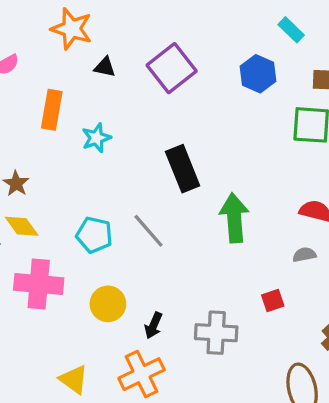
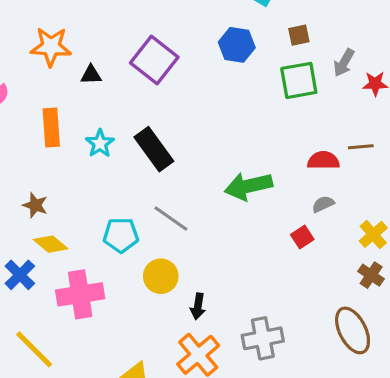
black rectangle: (183, 169) -> (154, 149), moved
green arrow: (234, 218) -> (248, 186), turned -84
red square: (273, 301) -> (302, 237), moved
yellow circle: (108, 304) -> (161, 276), moved
gray cross: (216, 333) -> (263, 338), moved

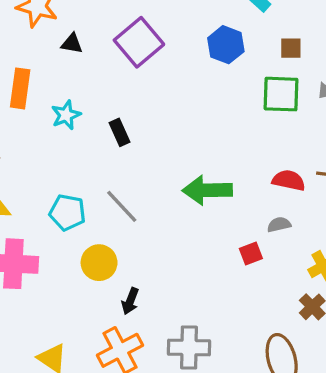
black rectangle: (154, 149) -> (119, 132), size x0.6

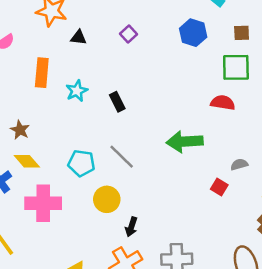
purple square: (139, 42) -> (128, 34), size x0.5
red semicircle: (289, 180) -> (223, 103), moved
red square: (251, 253) -> (219, 187), turned -35

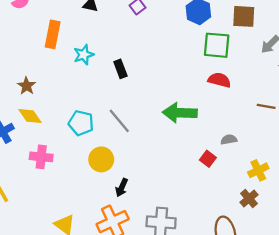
brown square: (242, 33) -> (244, 16), size x1.5
green square: (236, 67) -> (217, 45), moved
pink cross: (43, 203) -> (41, 157), size x0.7

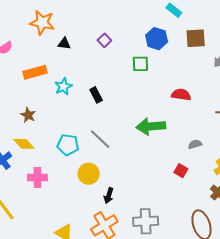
orange rectangle: (53, 34) -> (35, 72), turned 70
green square: (217, 45) -> (140, 64), moved, size x0.7
brown star: (27, 86) -> (28, 115), moved
red square: (208, 159) -> (181, 171), moved

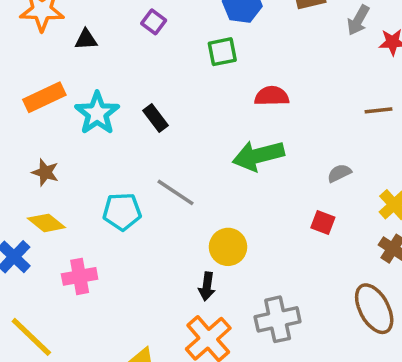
cyan star: (63, 87) -> (97, 113), size x1.4
red semicircle: (181, 95) -> (272, 96), moved
yellow circle: (89, 174) -> (228, 247), moved

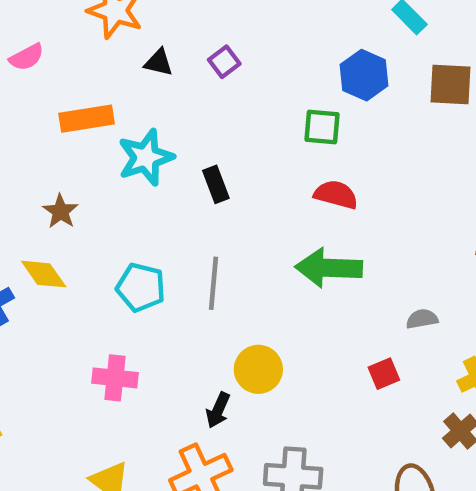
purple square: (154, 22) -> (224, 62), moved
red semicircle: (272, 96) -> (336, 195), moved
gray line: (176, 192) -> (214, 283), turned 45
red square: (323, 223) -> (384, 374), turned 30
pink cross: (80, 276) -> (115, 378), moved

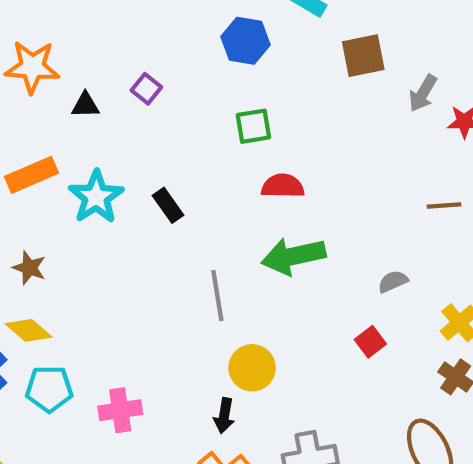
blue hexagon: (364, 75) -> (245, 41), moved
gray line: (214, 283) -> (217, 296), moved
cyan pentagon: (141, 287) -> (49, 389), moved

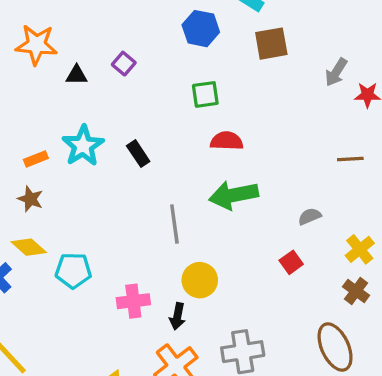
brown square: (363, 56) -> (271, 44), moved
orange rectangle: (32, 175) -> (36, 159), moved, size x0.6
cyan pentagon: (49, 389) -> (73, 271), moved
pink cross: (120, 410) -> (133, 301), moved

